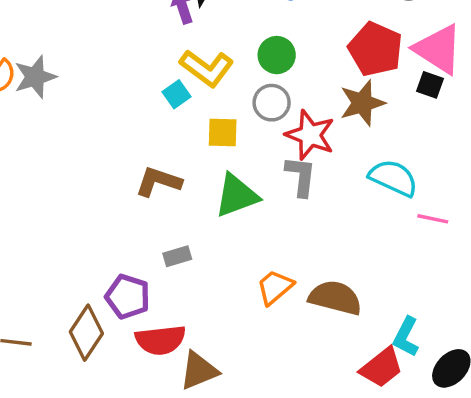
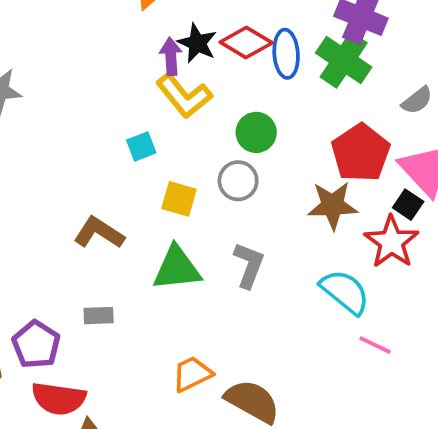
yellow L-shape: (207, 68) -> (184, 96), moved
red star: (310, 135) -> (392, 242), moved

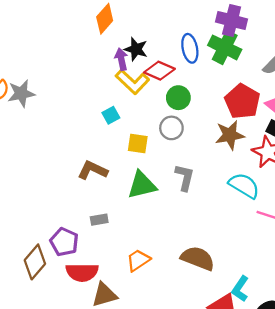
red diamond: (246, 42) -> (159, 71), moved
orange trapezoid: (192, 374) -> (138, 260), moved

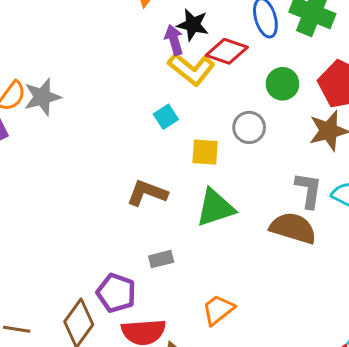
green circle: (178, 98) -> (282, 84), moved
gray L-shape: (185, 177) -> (309, 190), moved
brown semicircle: (198, 258) -> (293, 228), moved

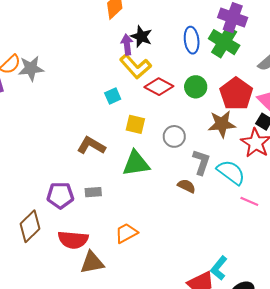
red diamond: (227, 51) -> (159, 87), moved
gray circle: (249, 127) -> (174, 136), moved
brown semicircle: (293, 228) -> (186, 186), size x0.6
purple pentagon: (116, 293) -> (60, 195), moved, turned -30

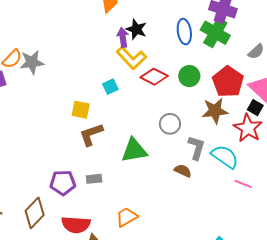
yellow square: (135, 124) -> (81, 110), moved
brown L-shape: (91, 146) -> (91, 134), turned -48

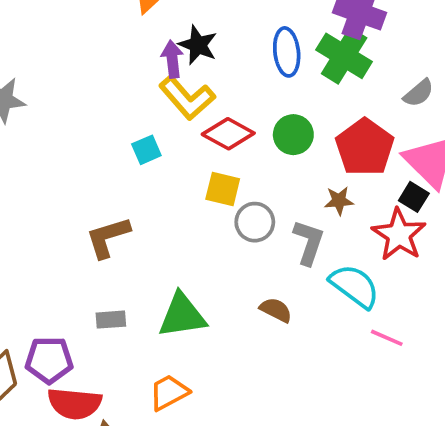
yellow square: (81, 110) -> (223, 189), moved
brown star: (215, 111) -> (339, 201), size x0.6
gray L-shape: (196, 148) -> (309, 242), moved
green triangle: (134, 150) -> (182, 315), moved
purple pentagon: (63, 183) -> (49, 360), moved

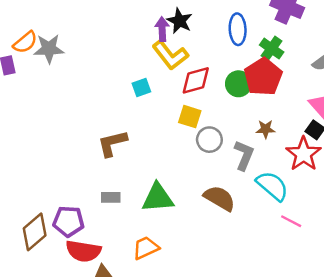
green cross: (344, 56) -> (272, 48), moved, size x0.7
red diamond: (228, 134) -> (196, 80), turned -48
red pentagon: (365, 147) -> (263, 77), moved
brown semicircle: (276, 310) -> (220, 198), size x1.5

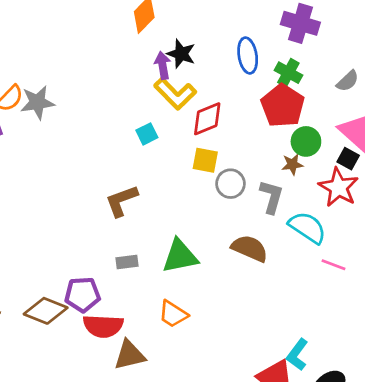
green circle: (238, 84) -> (306, 141), moved
brown diamond: (35, 232) -> (46, 311), turned 69
orange trapezoid: (146, 248) -> (173, 314), turned -116

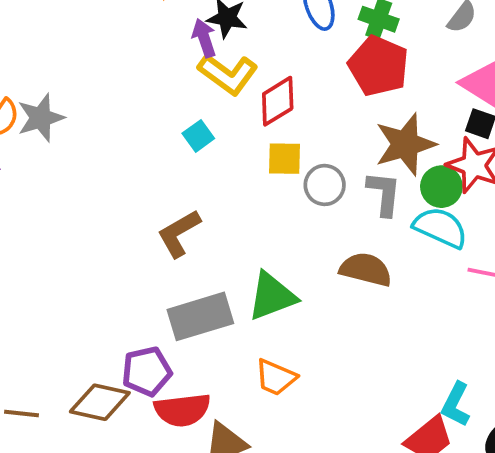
green circle: (306, 141) -> (441, 187), moved
brown star: (292, 164) -> (405, 144), size x2.0
gray rectangle: (127, 262) -> (200, 316), size x2.0

